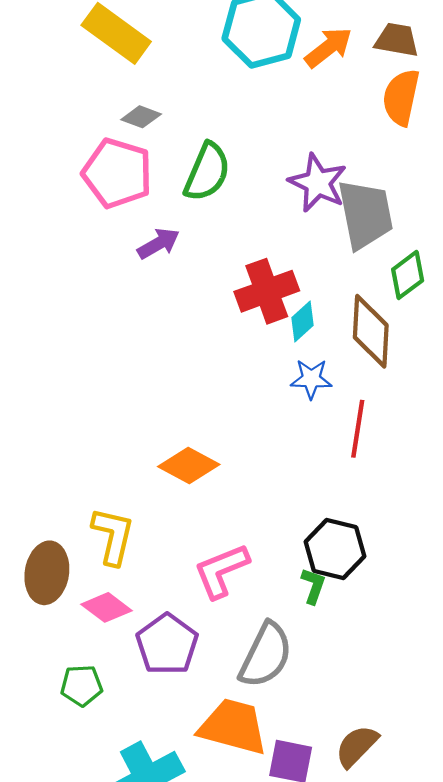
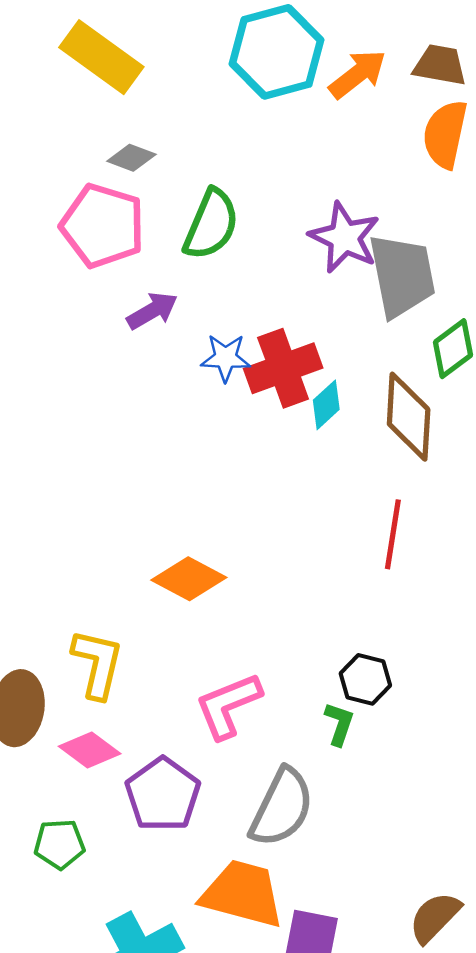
blue star: (311, 379) -> (226, 358), moved
black hexagon: (335, 549) -> (365, 679), size x0.7
brown semicircle: (357, 746) -> (435, 917), moved

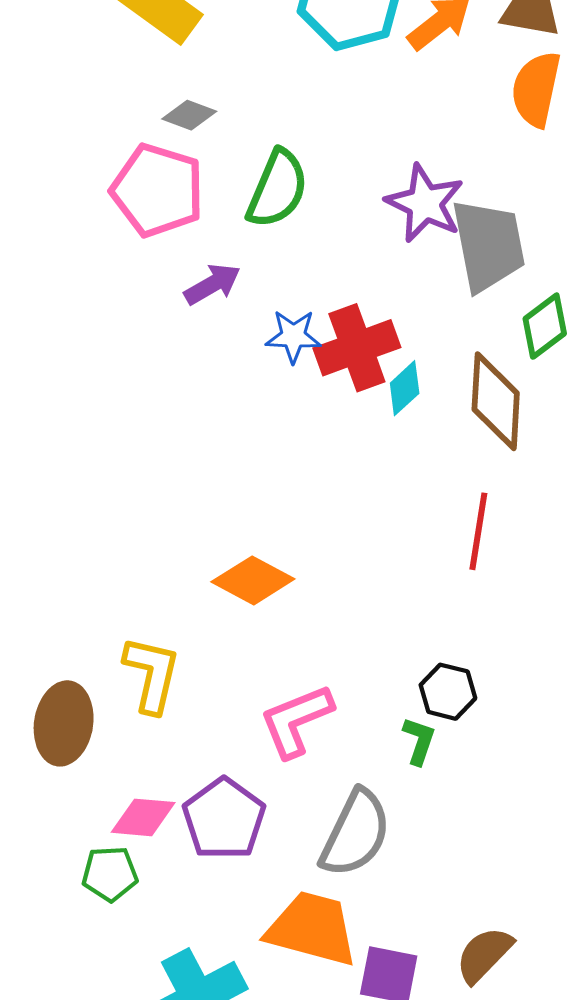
pink diamond: (90, 750) -> (143, 817), moved, turned -32
brown semicircle: (435, 917) -> (484, 955), moved

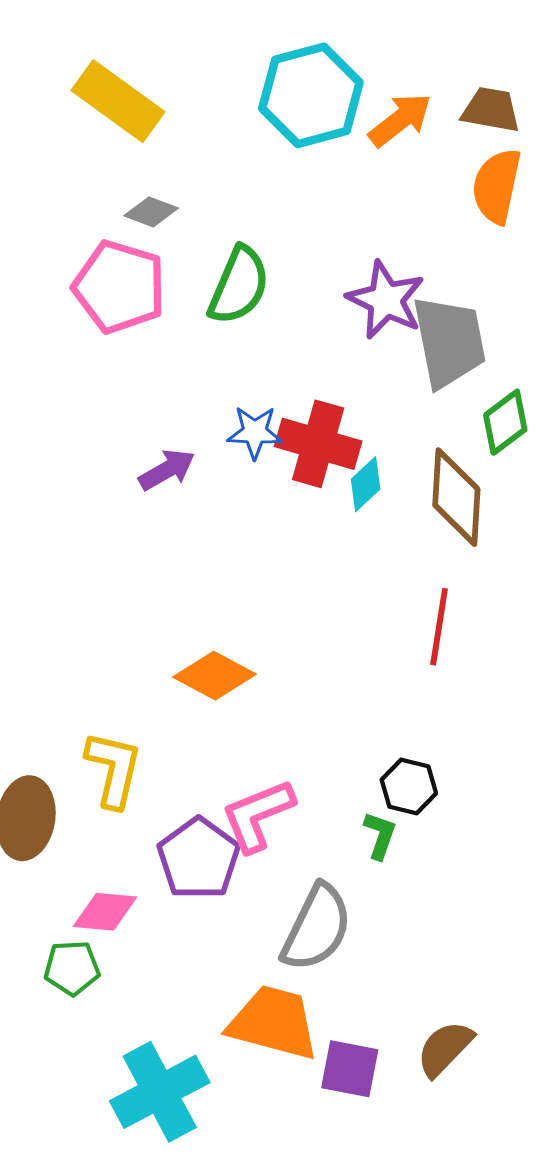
purple arrow: (212, 284) -> (167, 470), moved
red cross: (357, 348) -> (318, 444), turned 36
purple pentagon: (224, 819) -> (199, 858), moved

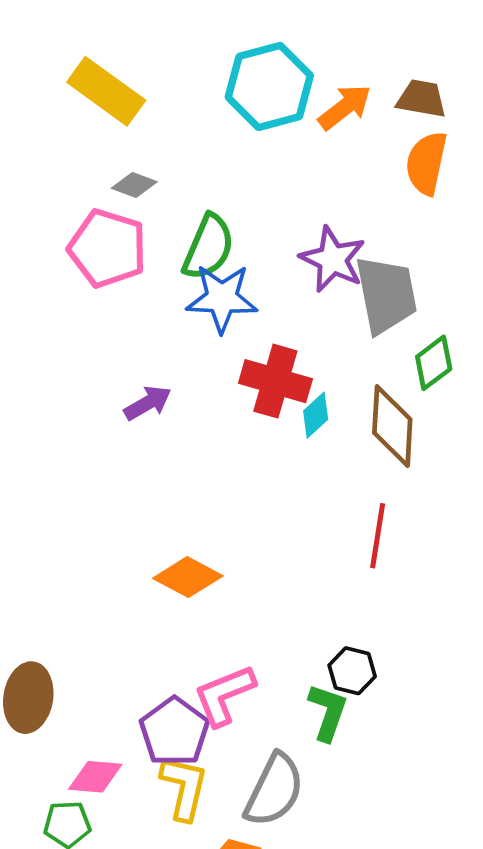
blue star: (255, 432) -> (222, 298), moved, size x1.5
yellow L-shape: (114, 769) -> (184, 788), moved
green L-shape: (380, 835) -> (328, 712), size x1.4

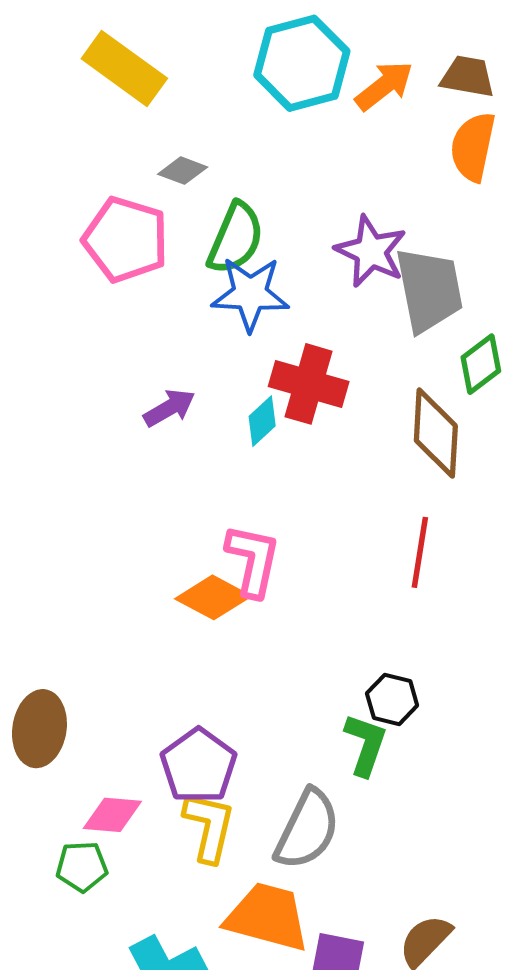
gray diamond: (134, 185) -> (183, 171), moved
cyan diamond: (316, 415) -> (262, 421), moved
pink L-shape: (224, 695) -> (253, 560), moved, turned 124

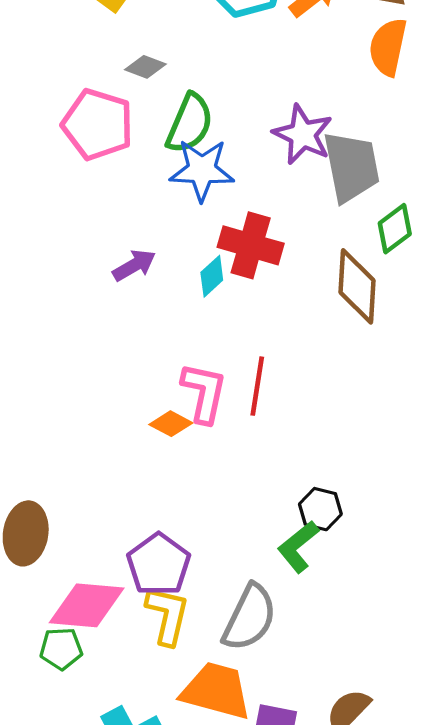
red line: (420, 552) -> (257, 386), moved
orange diamond: (213, 597) -> (171, 424), size x0.7
green L-shape: (366, 745) -> (298, 547), turned -148
pink diamond: (112, 815) -> (87, 605), size x1.5

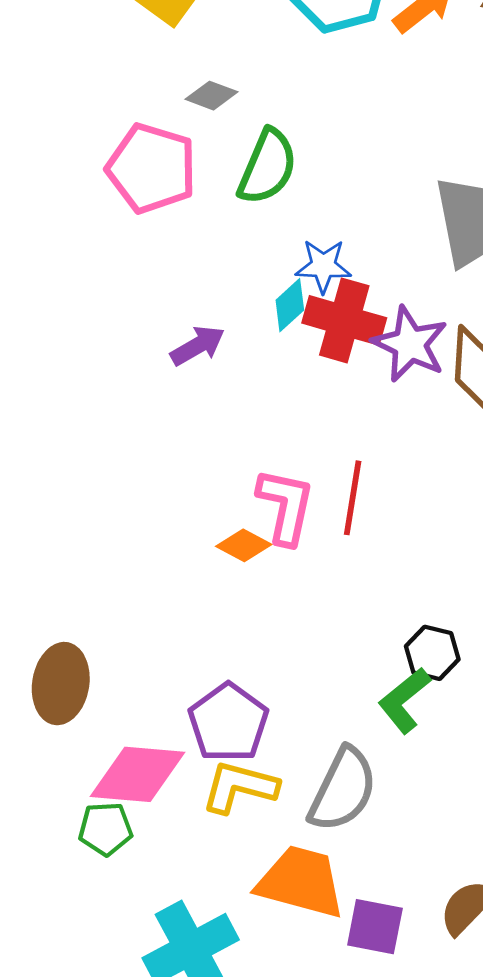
purple star: (303, 135) -> (410, 344), moved
blue star: (202, 170) -> (323, 266), moved, size x0.7
cyan diamond: (212, 276) -> (290, 305), moved
yellow L-shape: (167, 615) -> (240, 787), turned -88

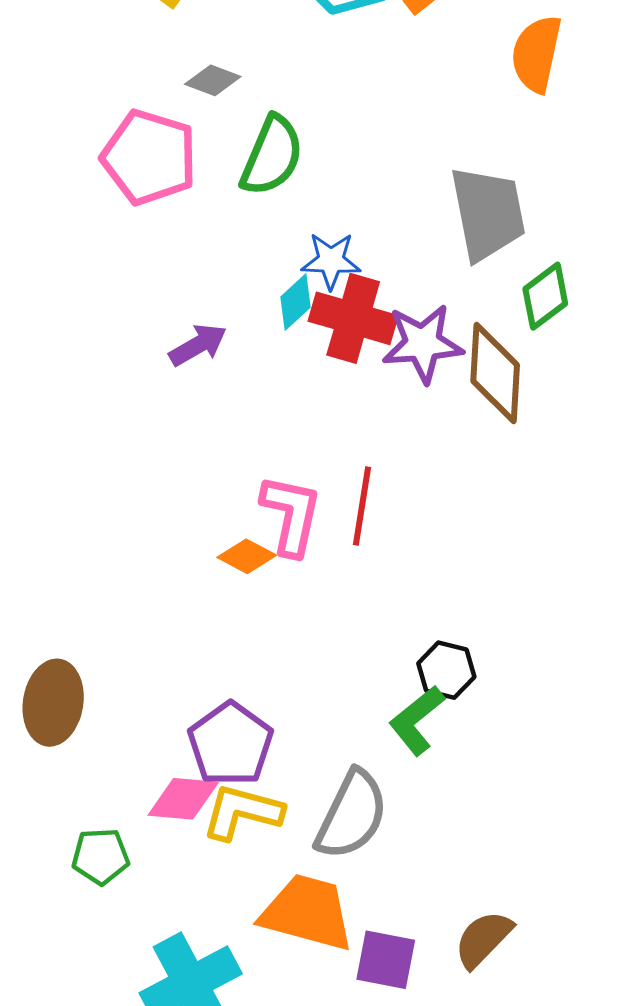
purple star: (410, 344) -> (423, 343), turned -30
pink diamond: (138, 774) -> (183, 799), moved, size x0.7

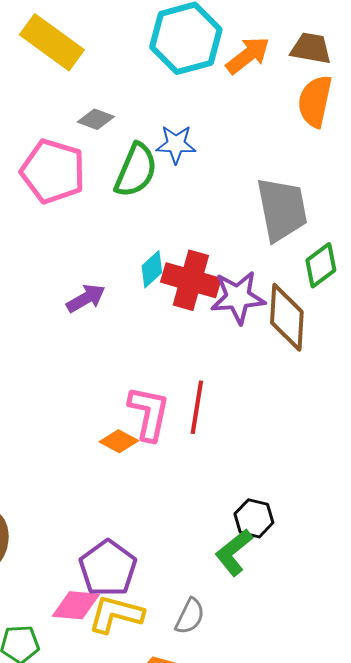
blue star: (331, 261) -> (176, 144), moved
gray semicircle: (352, 815) -> (190, 616), size x0.6

